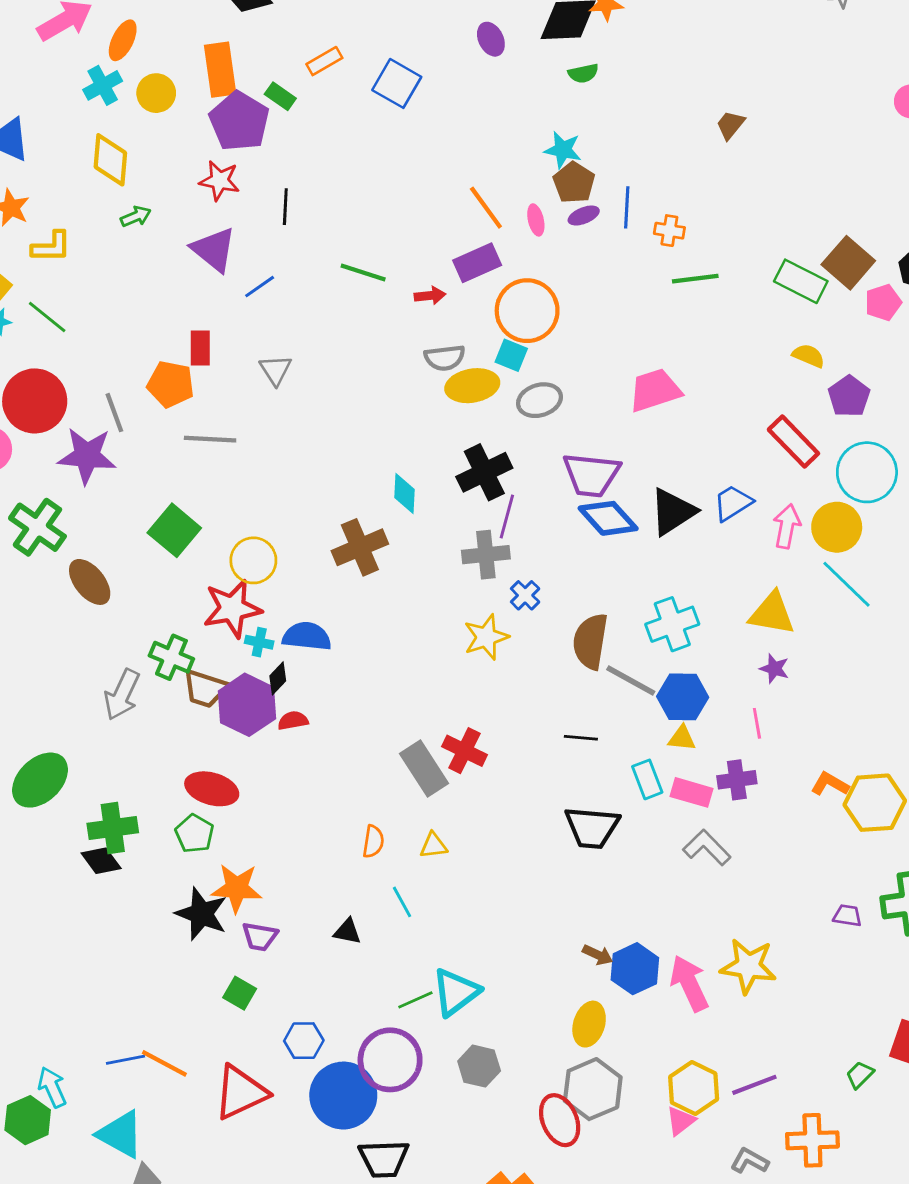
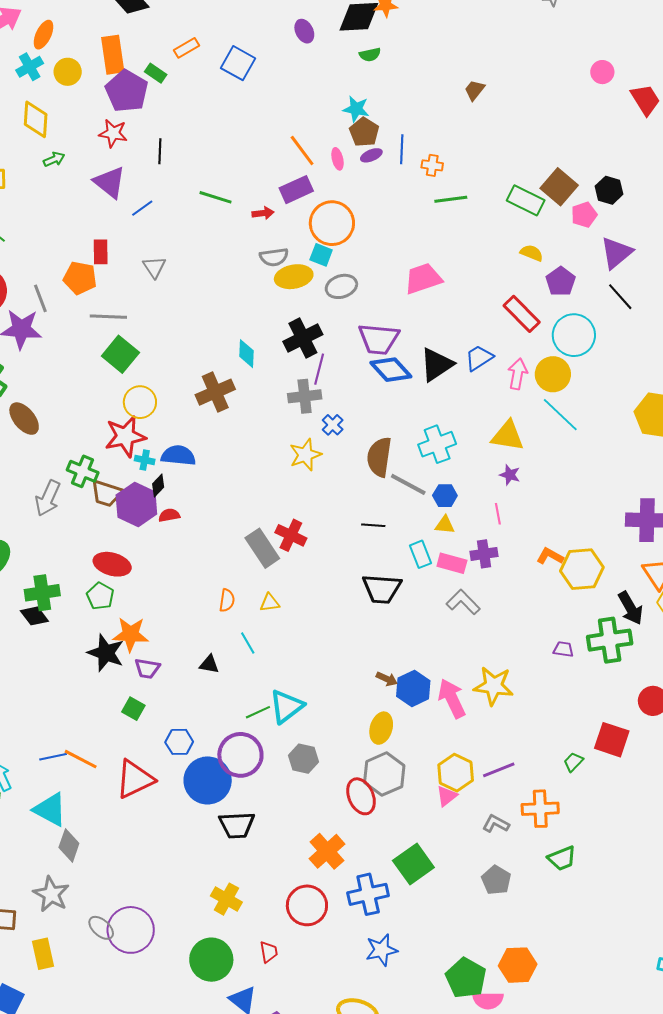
green square: (174, 530) -> (120, 354), moved
blue hexagon: (683, 697) -> (445, 496), size x0.7

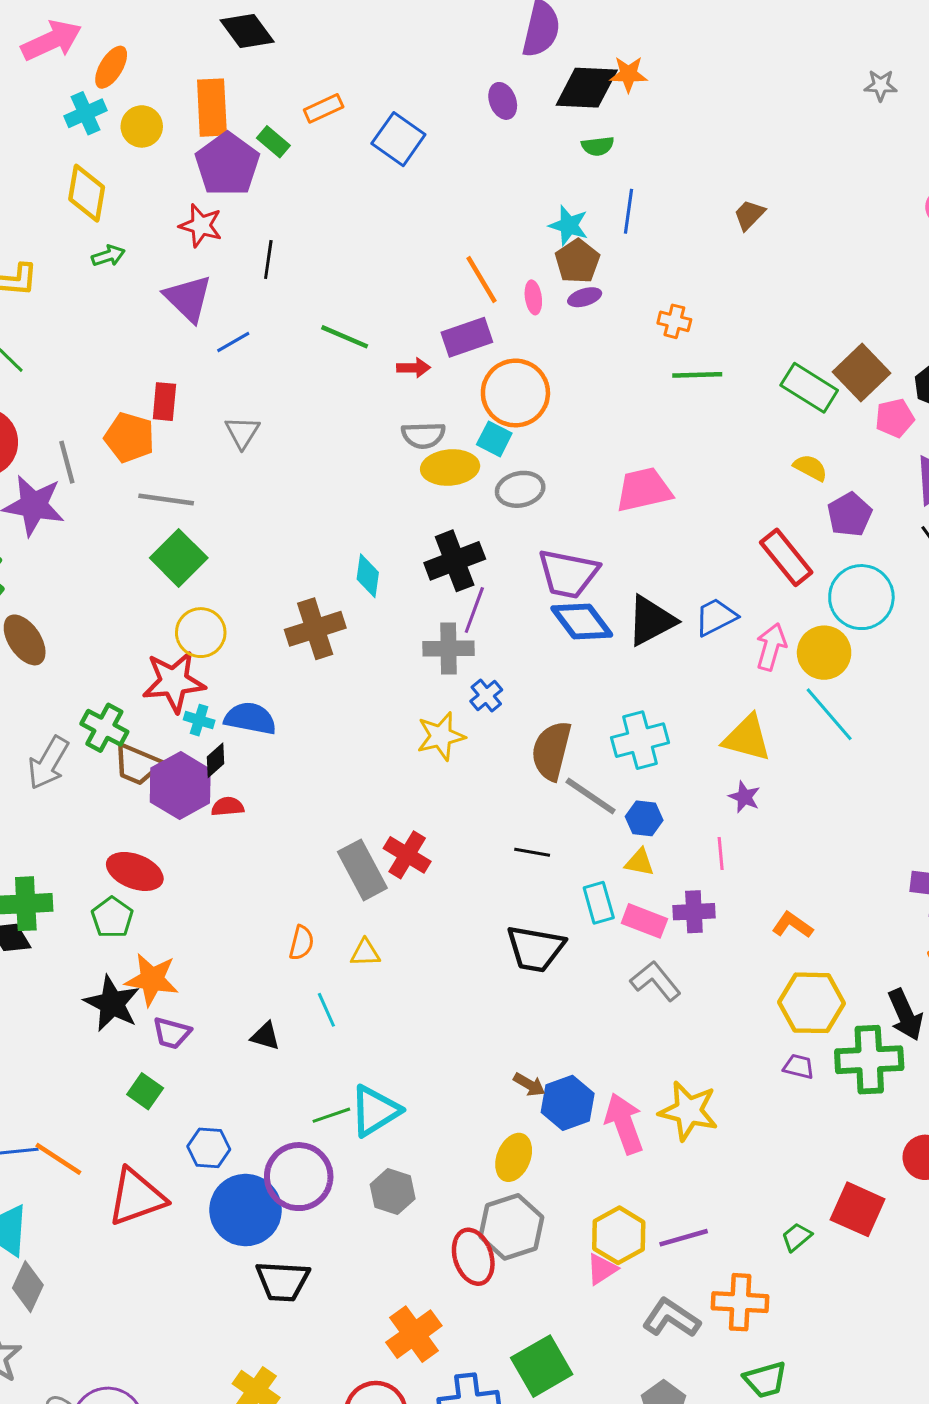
blue line: (402, 149) -> (628, 211), moved
yellow hexagon: (582, 569) -> (812, 1003), moved
gray L-shape: (496, 824) -> (671, 1318), size x1.4

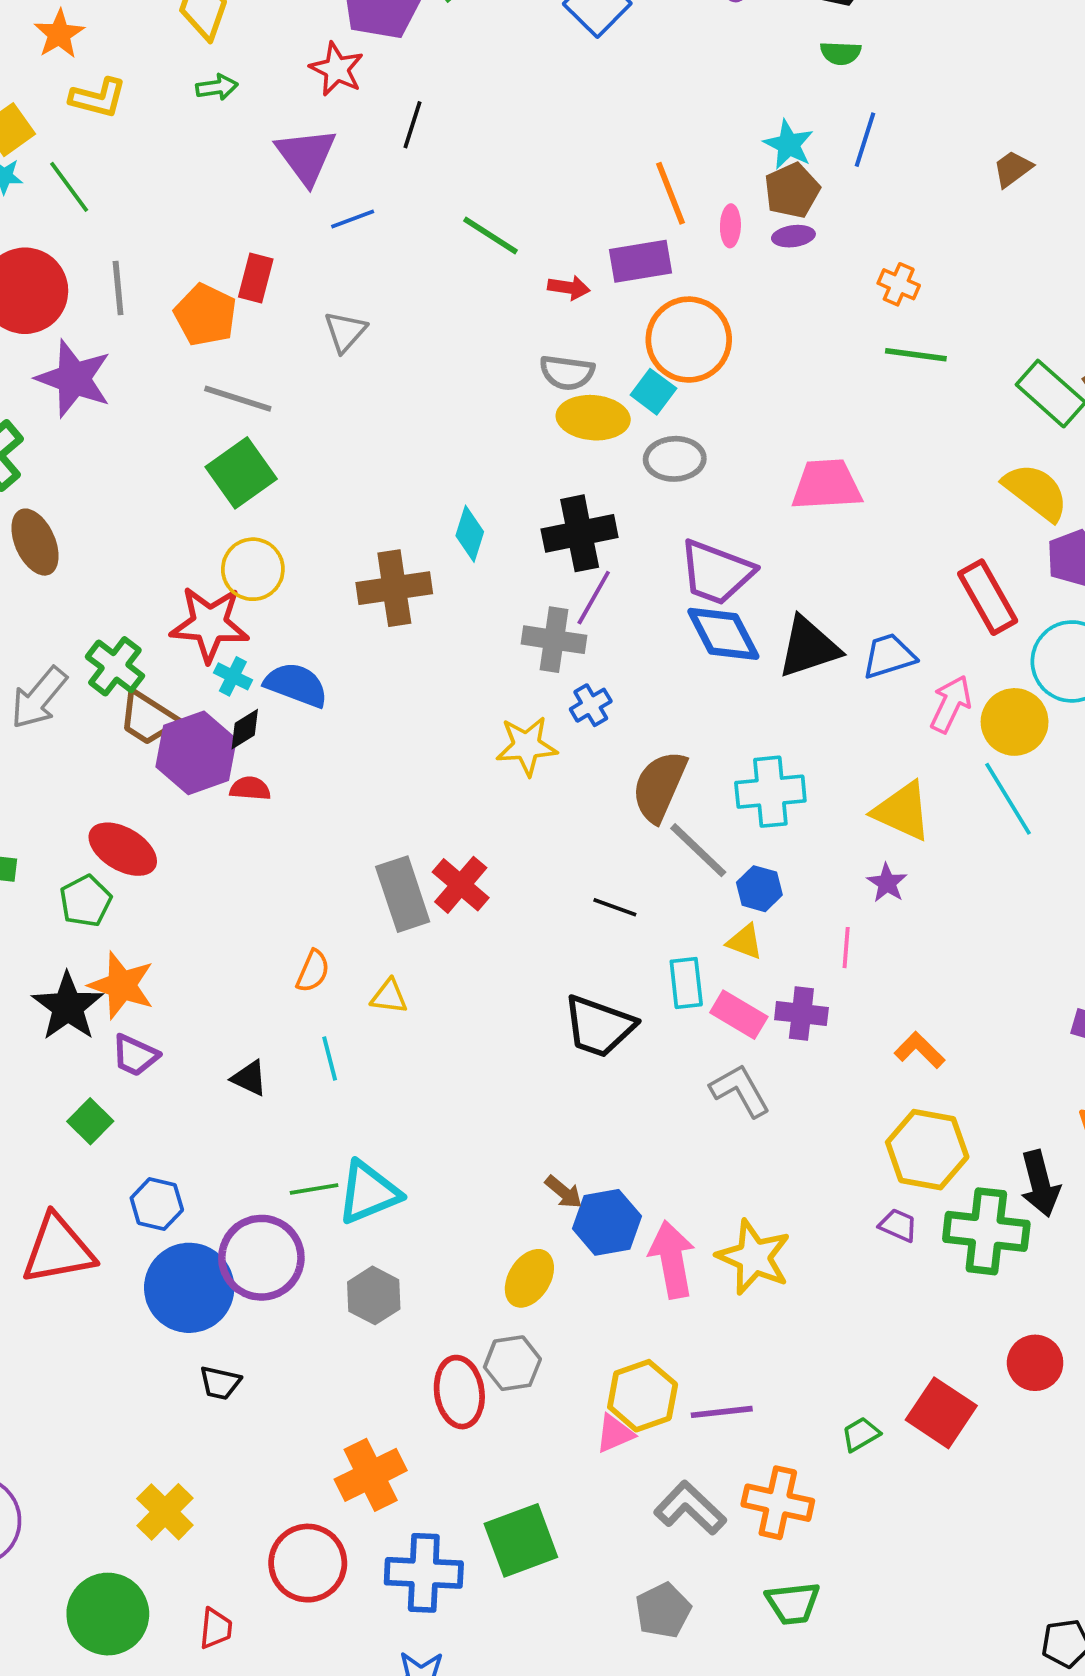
gray line: (67, 462) -> (118, 288), moved
yellow semicircle: (810, 468) -> (1036, 492), size x1.6
gray hexagon: (511, 1227) -> (512, 1363), size x0.7
black trapezoid: (283, 1281) -> (220, 1383), size x0.6

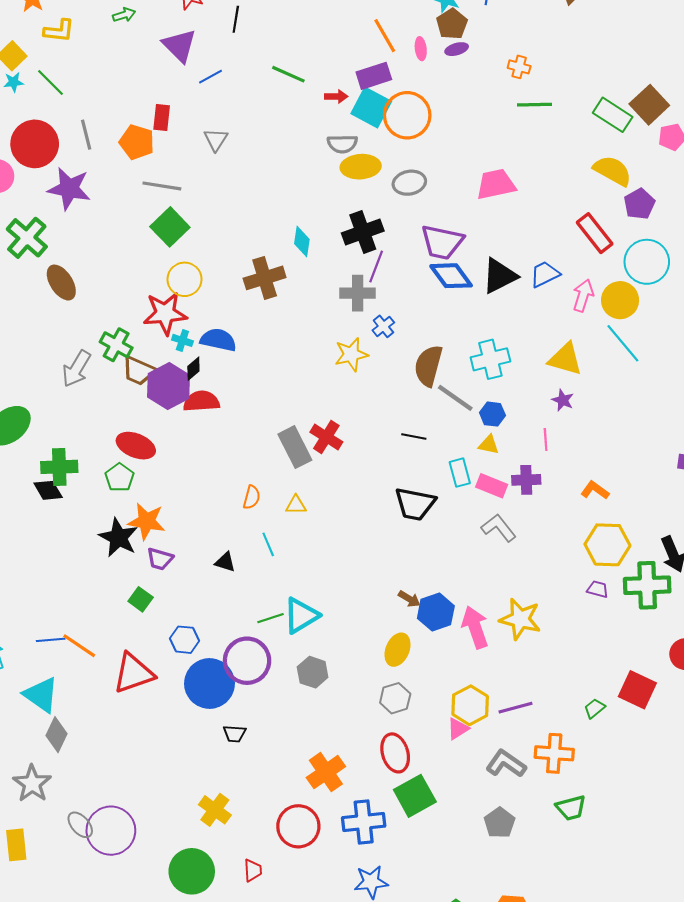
cyan square: (653, 392) -> (371, 107), moved, size x1.6
red semicircle: (250, 788) -> (201, 401), size x1.6
red ellipse: (459, 1392) -> (395, 753), moved

